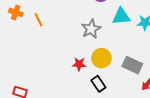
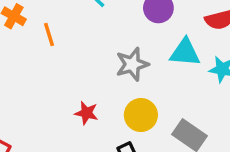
red star: (79, 64) -> (86, 113), moved

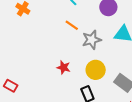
orange line: (49, 35) -> (72, 25), moved, turned -40

